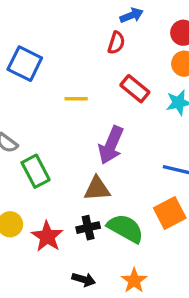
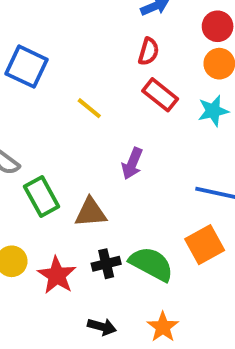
red semicircle: (116, 43) -> (149, 51), moved
yellow line: (76, 99) -> (89, 108), turned 40
purple arrow: (111, 145) -> (132, 164), size x0.7
brown triangle: (97, 189) -> (91, 213), moved

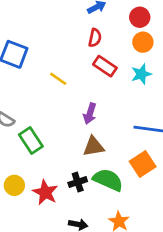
brown triangle: (91, 213) -> (94, 146), moved

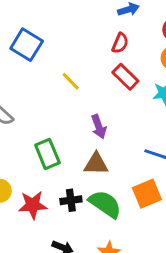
purple arrow: (90, 114) -> (99, 127), turned -48
green rectangle: (31, 140) -> (47, 154), moved
red star: (45, 192) -> (33, 205), turned 30

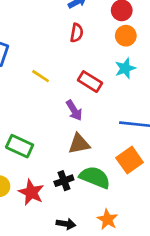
red rectangle: (125, 77) -> (90, 82), moved
green rectangle: (47, 154) -> (20, 146), moved, turned -30
red star: (33, 205) -> (31, 192), turned -30

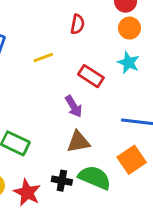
cyan star: (125, 68) -> (128, 63), turned -30
yellow line: (41, 76) -> (43, 58), moved, turned -54
black cross: (64, 181) -> (62, 181), turned 30

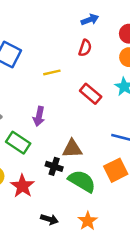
purple arrow: (74, 106) -> (39, 116), moved, turned 36
black cross: (62, 181) -> (54, 166), moved

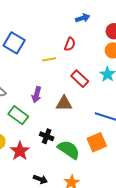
red semicircle: (85, 48) -> (70, 44), moved
brown triangle: (72, 149) -> (64, 103), moved

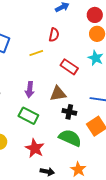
green rectangle: (18, 115) -> (28, 116), moved
black cross: (47, 136) -> (69, 112), moved
red star: (20, 151) -> (35, 148), moved

